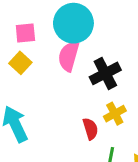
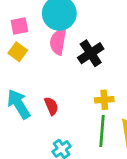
yellow cross: (115, 114) -> (104, 100), moved, turned 30
red semicircle: (90, 129) -> (51, 106), moved

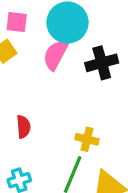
black cross: (91, 53) -> (102, 63), moved

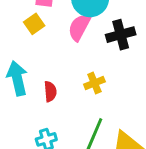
yellow cross: (87, 139) -> (94, 83), moved, turned -36

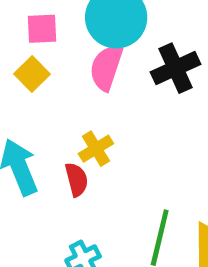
yellow cross: (94, 83) -> (96, 149), moved

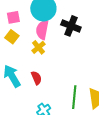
black cross: (175, 68) -> (71, 26), turned -36
yellow cross: (96, 149) -> (38, 47), moved

